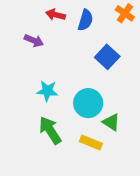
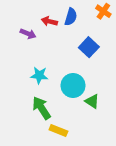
red arrow: (56, 15) -> (49, 21), moved
yellow rectangle: (91, 143) -> (58, 131), moved

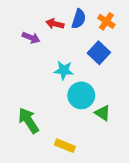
orange cross: (103, 11) -> (106, 21), moved
cyan star: (39, 75) -> (64, 70), moved
green arrow: (42, 108) -> (29, 121), moved

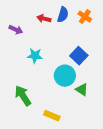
purple arrow: (31, 38) -> (16, 30), moved
blue square: (99, 53) -> (79, 56), moved
cyan star: (64, 70) -> (35, 56), moved

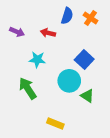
red arrow: (44, 19) -> (48, 33), moved
green arrow: (23, 96) -> (28, 88), moved

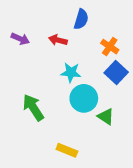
orange cross: (91, 18) -> (110, 47), moved
cyan star: (37, 60) -> (71, 72), moved
blue square: (84, 60) -> (116, 72), moved

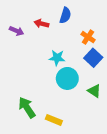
red arrow: (58, 40) -> (41, 24), moved
green arrow: (33, 107) -> (27, 107), moved
green triangle: (106, 117) -> (94, 91), moved

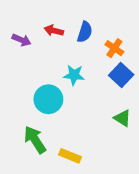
blue semicircle: (65, 15) -> (85, 32), moved
cyan circle: (67, 78) -> (48, 99), moved

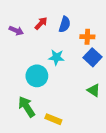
red arrow: (54, 31) -> (41, 23), turned 120
orange cross: (114, 48) -> (87, 37), turned -32

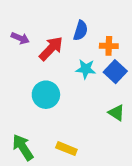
red arrow: (41, 23) -> (51, 48), moved, size x1.5
cyan star: (56, 57) -> (86, 69), moved
green arrow: (27, 107) -> (23, 147), moved

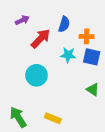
purple arrow: (20, 38) -> (22, 20), moved, turned -48
blue square: (115, 72) -> (92, 57), turned -30

